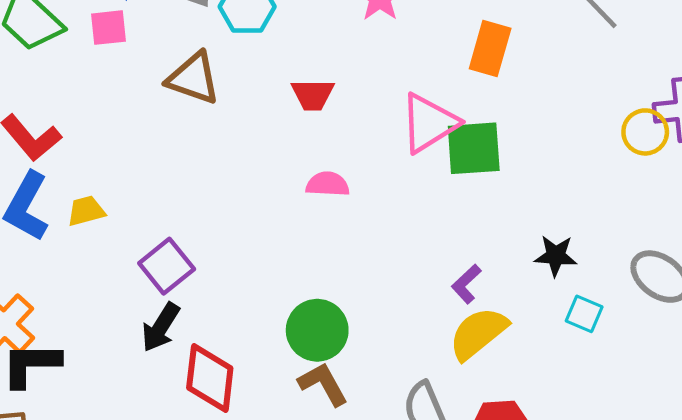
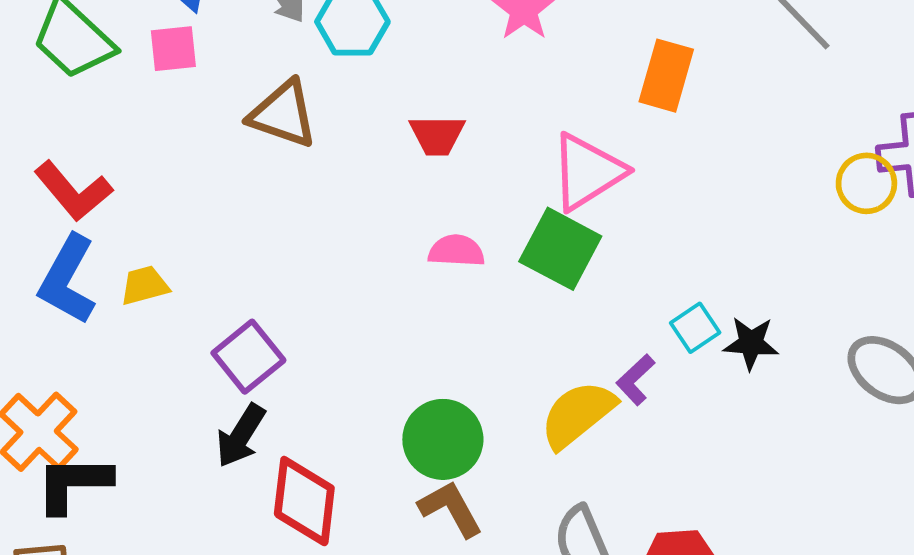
green square: (474, 148) -> (560, 249), moved, turned 32
cyan square: (584, 314) -> (695, 328), moved, turned 33
yellow semicircle: (478, 333) -> (578, 414), moved

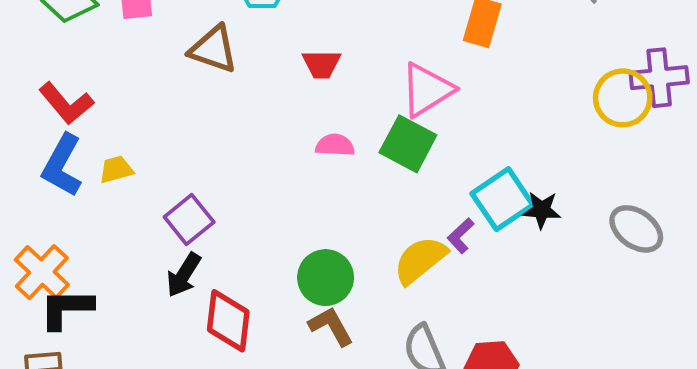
yellow circle: (866, 183) -> (623, 98), size x1.4
cyan square: (695, 328) -> (502, 199), size x1.8

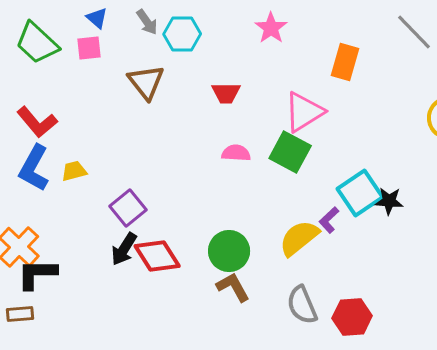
brown triangle: (213, 49) -> (146, 82), turned 33
red diamond: (228, 321) -> (157, 256), moved, turned -39

